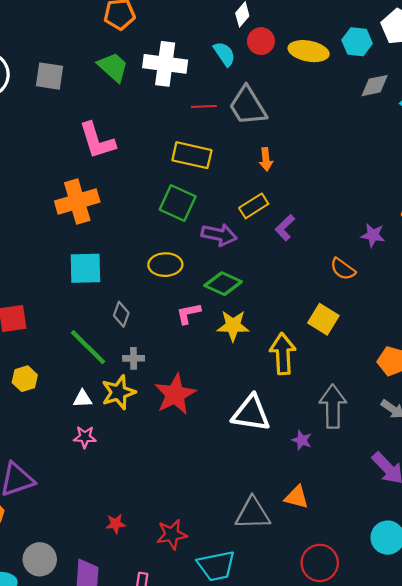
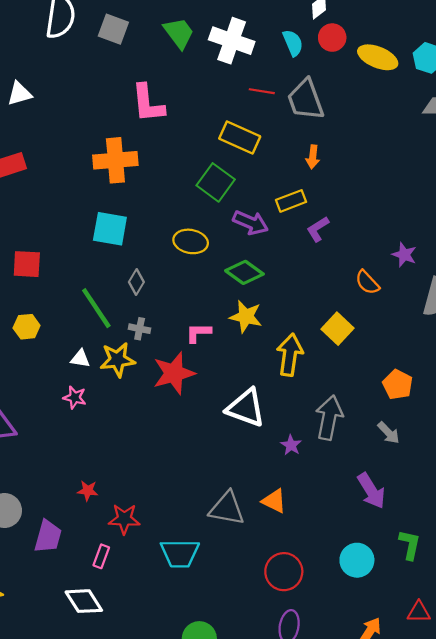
pink L-shape: (189, 313) -> (198, 333), moved
red star: (172, 534) -> (124, 519), moved

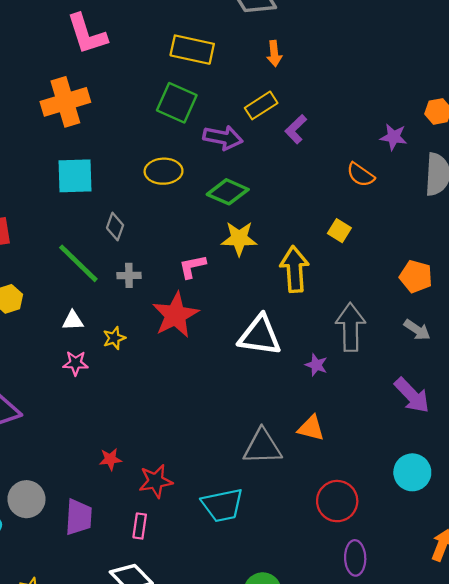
yellow square: (338, 329) -> (339, 231), size x0.7
yellow star: (117, 360) -> (114, 338), moved, size x0.6

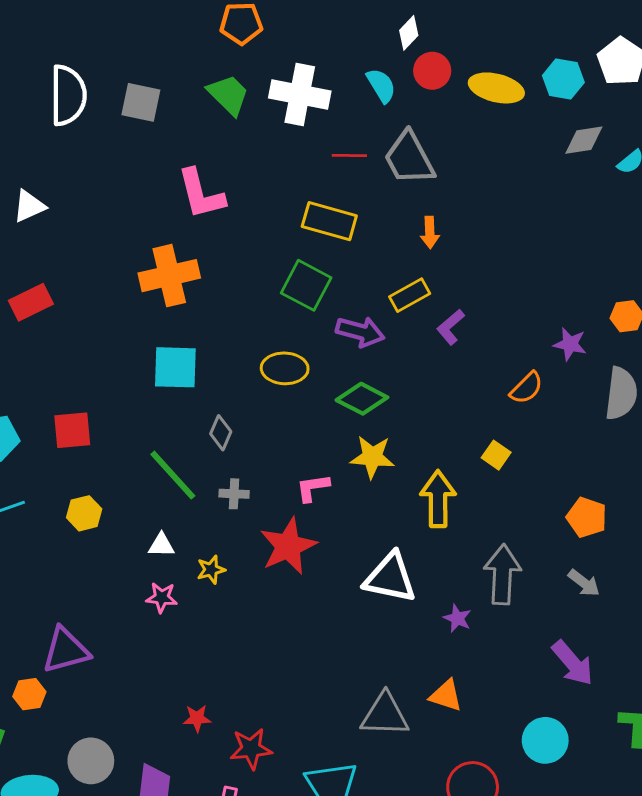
orange semicircle: (361, 175) -> (526, 388), turned -84
cyan circle: (412, 472) -> (545, 740), moved

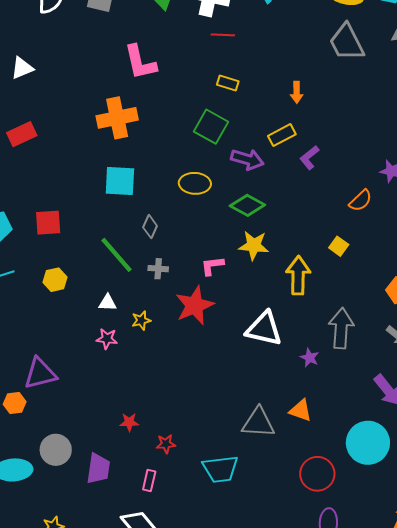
red line: (349, 155) -> (223, 35), moved
gray trapezoid: (409, 158) -> (347, 42), moved
yellow rectangle: (329, 221) -> (228, 83), size x0.6
cyan circle: (545, 740) -> (368, 443), size x1.4
red star: (251, 749) -> (166, 444), size x0.7

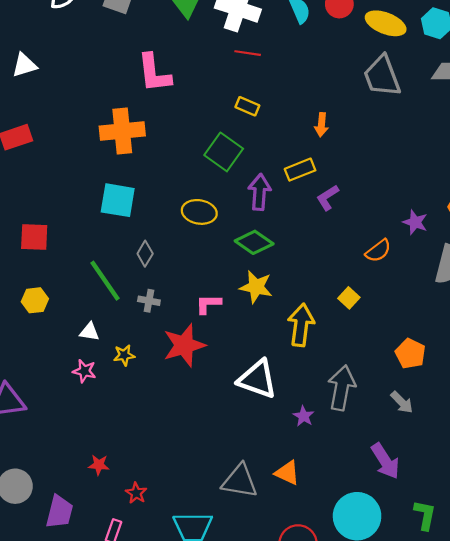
purple arrow: (247, 159) -> (259, 192), turned -108
red star: (166, 444) -> (136, 493), turned 30

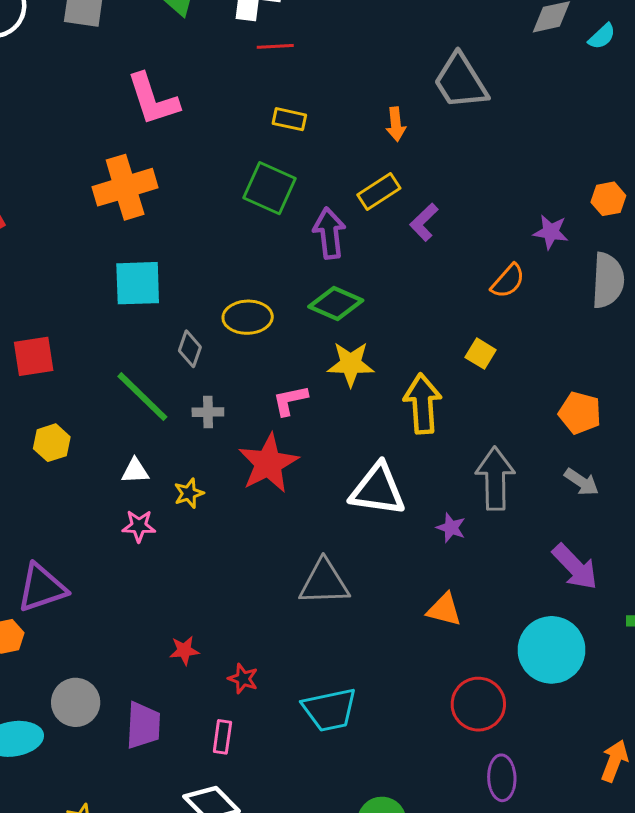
gray trapezoid: (382, 76) -> (460, 81), moved
yellow ellipse: (199, 212) -> (248, 317), moved
gray triangle: (240, 481) -> (324, 582), moved

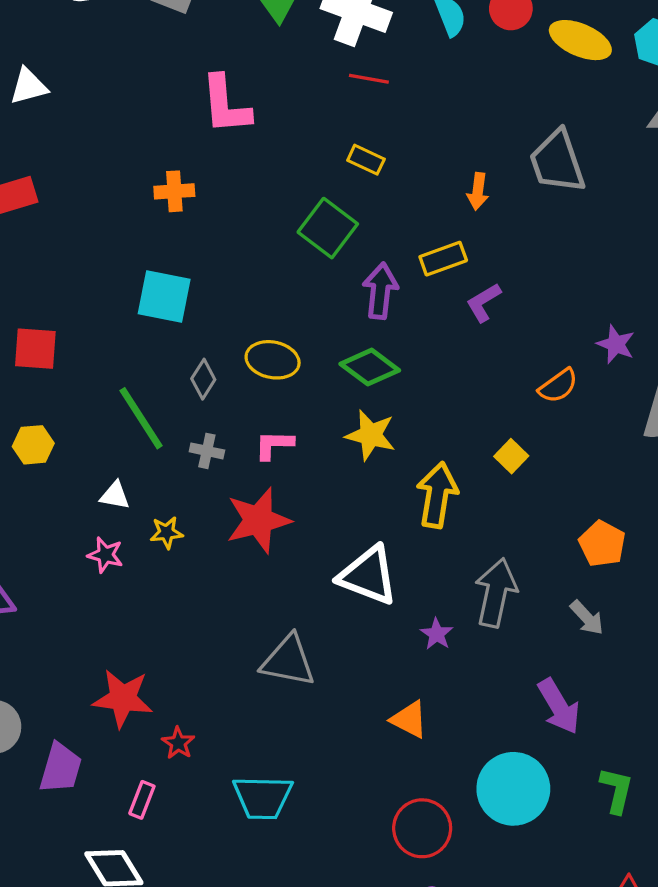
orange cross: (125, 187) -> (174, 191), size x0.6
pink L-shape: (290, 400) -> (274, 445), moved
red star: (184, 650) -> (123, 698), size x1.8

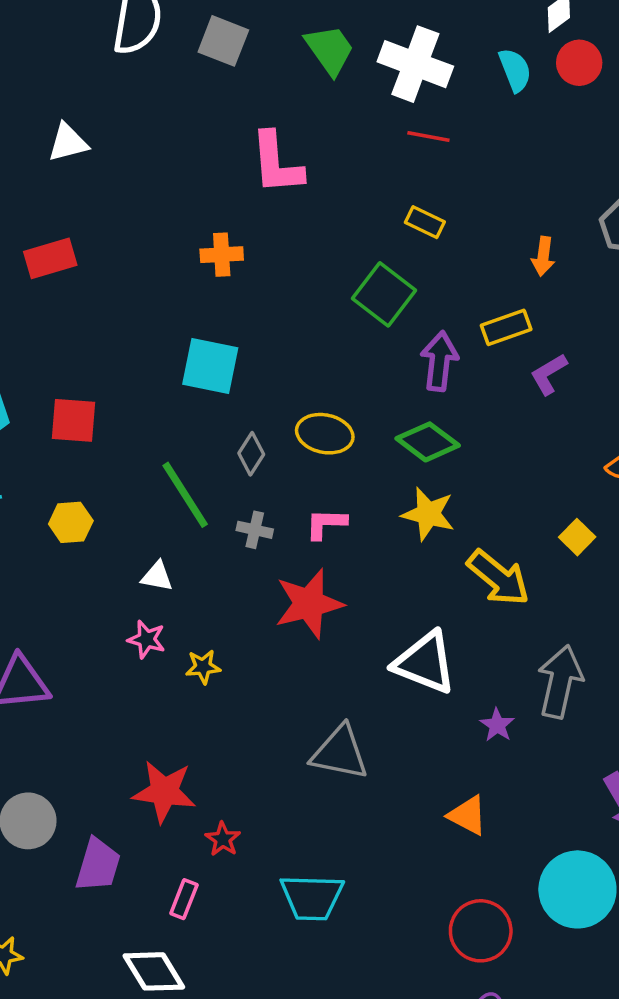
yellow arrow: (437, 495) -> (498, 578), turned 120
yellow star: (167, 533) -> (203, 667), moved

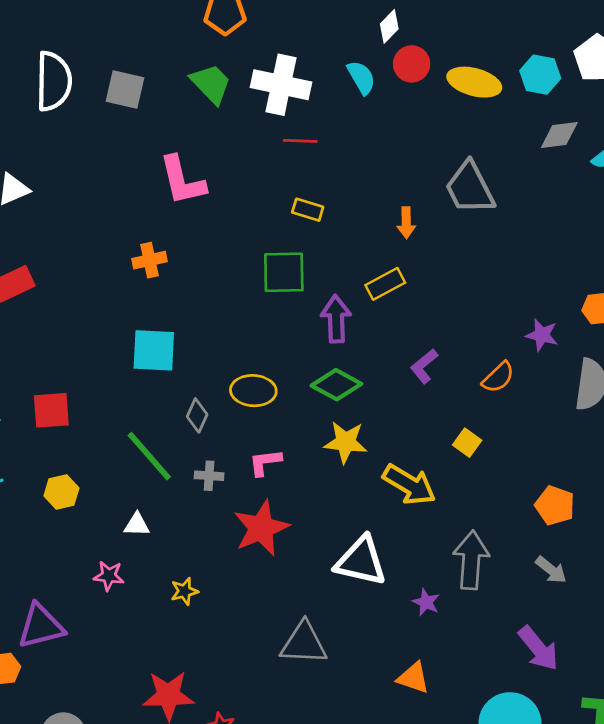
green square: (384, 294) -> (284, 272), turned -30
purple L-shape: (549, 374) -> (424, 366), moved
pink star: (147, 639) -> (109, 576), moved

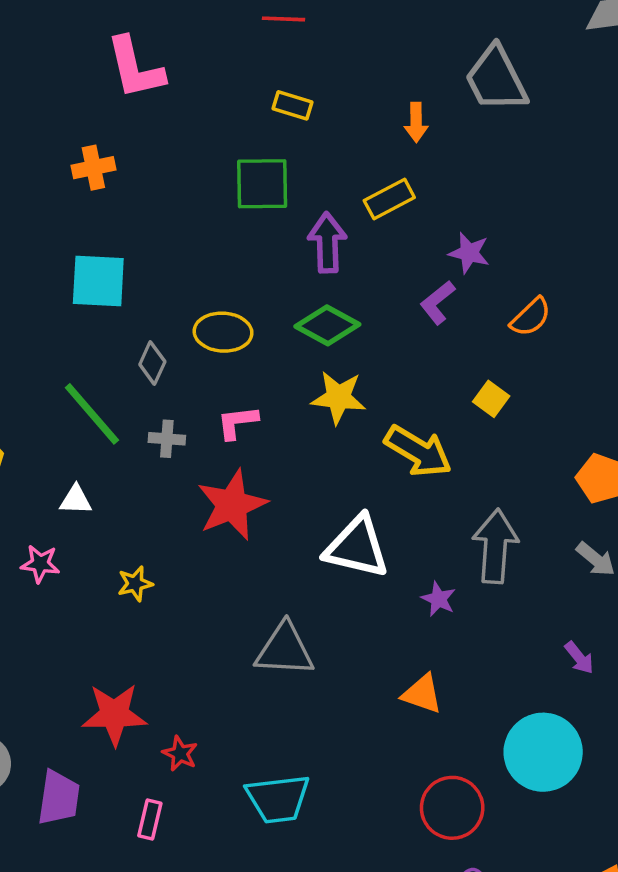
purple star: (542, 335) -> (469, 253), moved
purple arrow: (538, 648) -> (579, 658), size x0.6

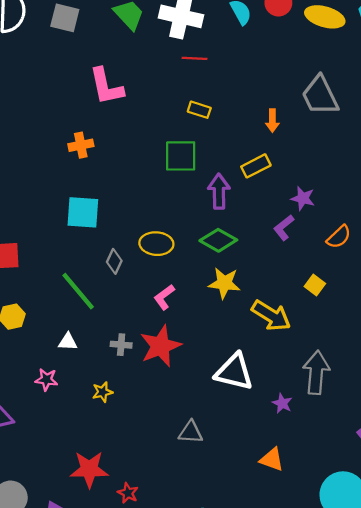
pink L-shape: (237, 422) -> (164, 297), turned -30
gray cross: (167, 439) -> (121, 345), moved
gray triangle: (285, 650) -> (191, 432), size x0.7

